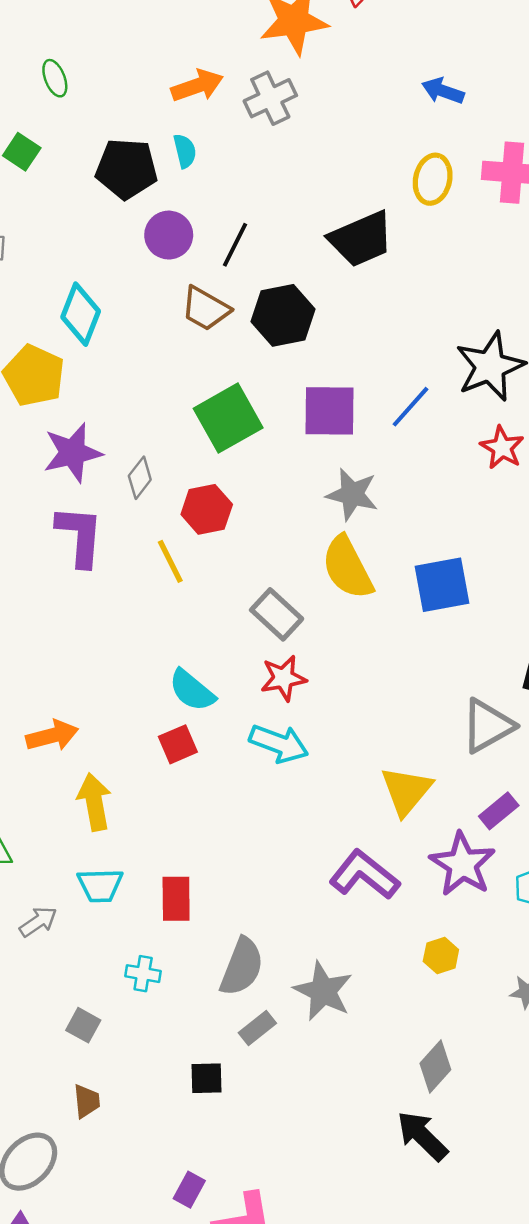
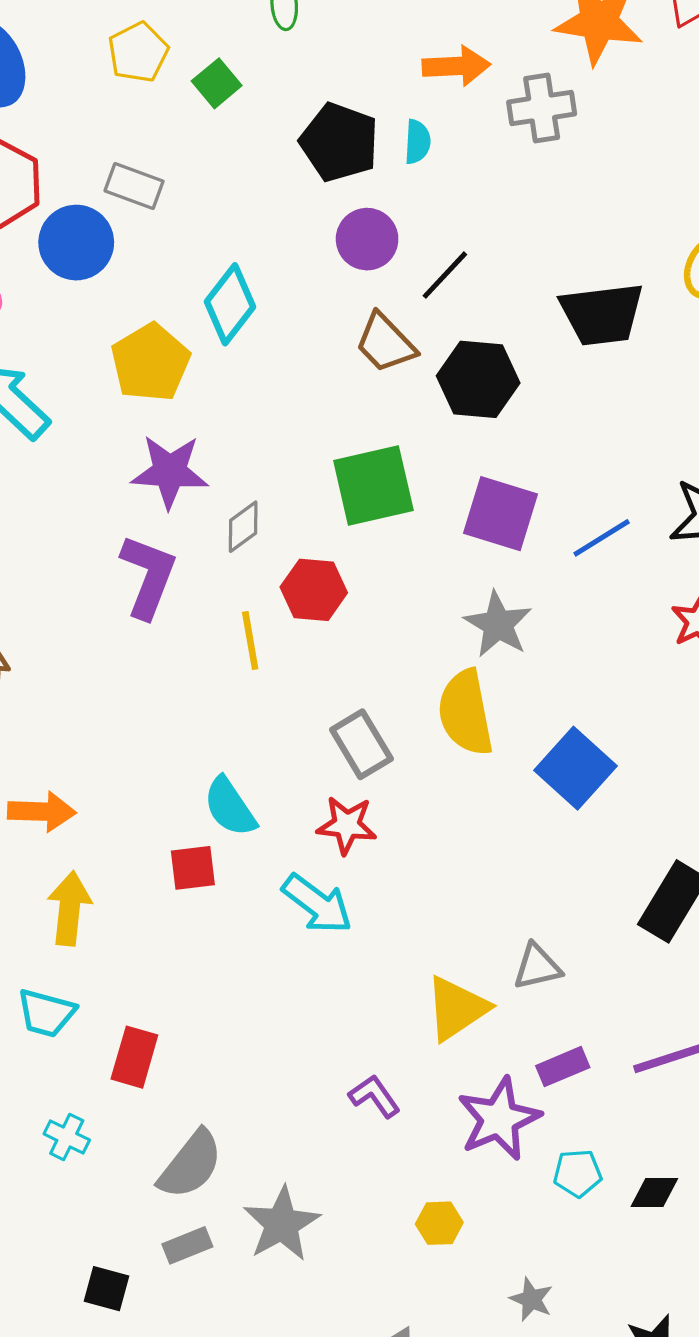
blue square: (442, 585) -> (575, 768), turned 36
gray triangle: (487, 726) -> (537, 967), moved, size x0.7
purple L-shape: (364, 875) -> (374, 1096), size x0.6

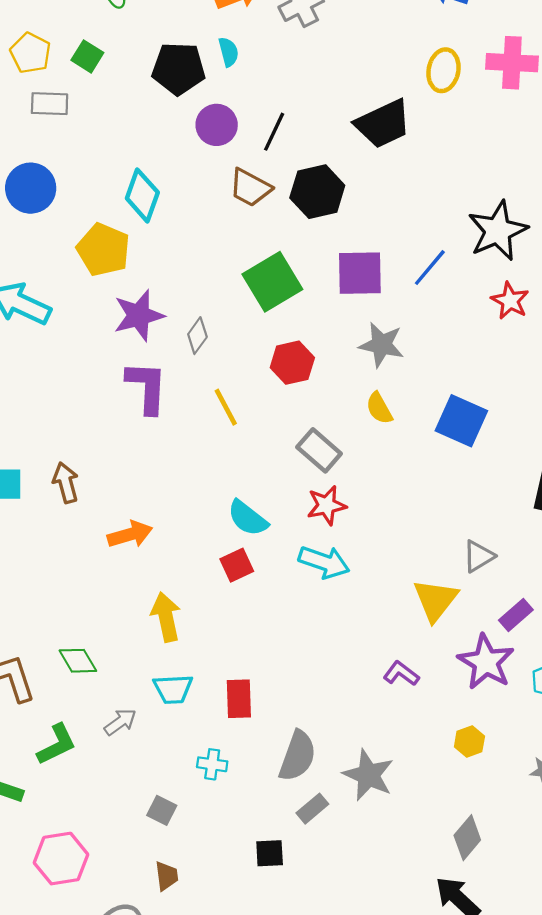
gray rectangle: (134, 186) -> (50, 104), moved
red hexagon: (314, 590) -> (292, 363), moved
yellow semicircle: (466, 713) -> (379, 408), size x0.6
orange arrow: (42, 812) -> (130, 534), moved

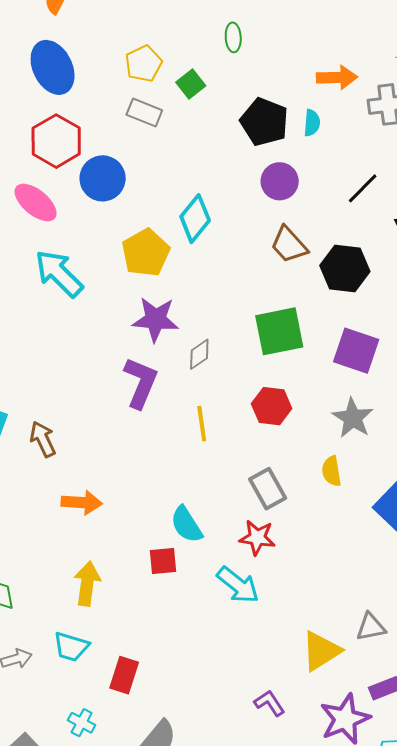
black line: (274, 132) -> (363, 188), moved
brown arrow: (66, 483) -> (43, 439), turned -30

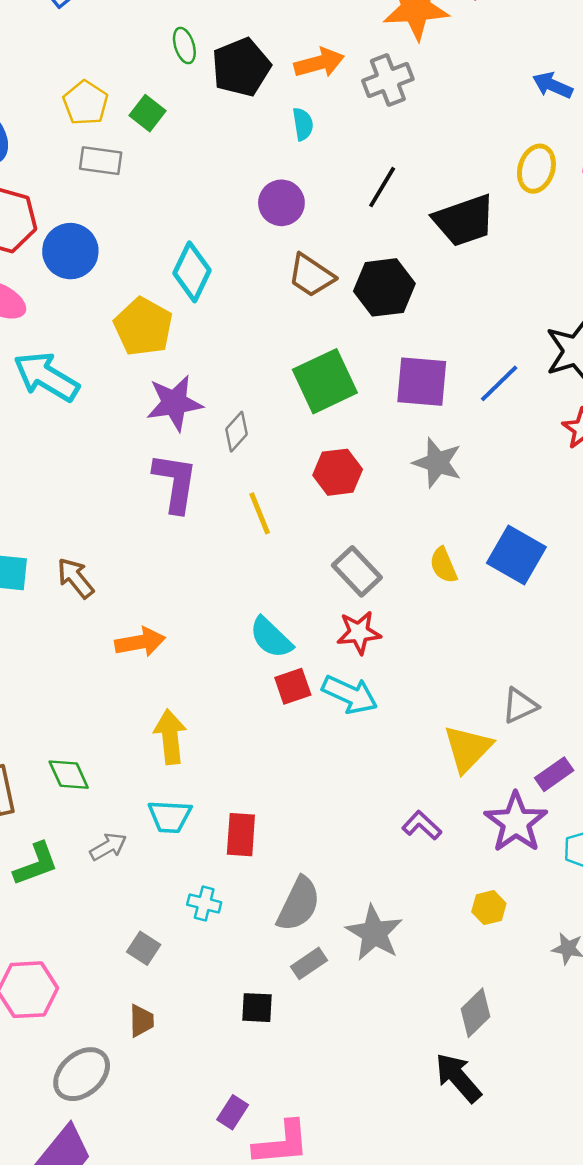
black pentagon: (264, 122) -> (241, 67), moved, turned -30
yellow semicircle: (332, 471) -> (444, 565), moved
red square: (163, 561) -> (293, 686), moved

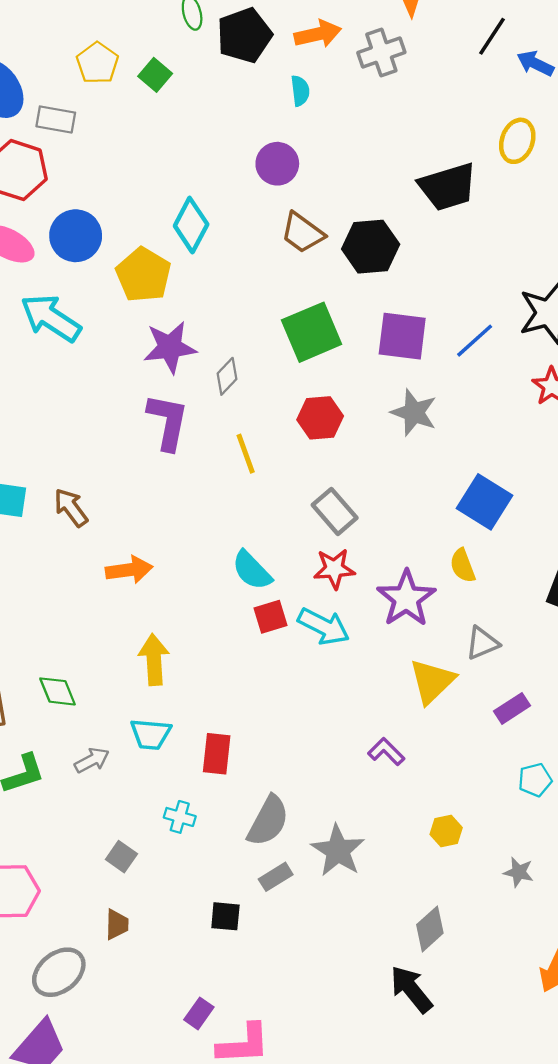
gray rectangle: (101, 161) -> (56, 119), moved
black line: (382, 187) -> (492, 36), moved
blue circle: (70, 251) -> (76, 236), moved
yellow semicircle: (444, 565) -> (463, 566), moved
purple star: (516, 822) -> (406, 598), moved

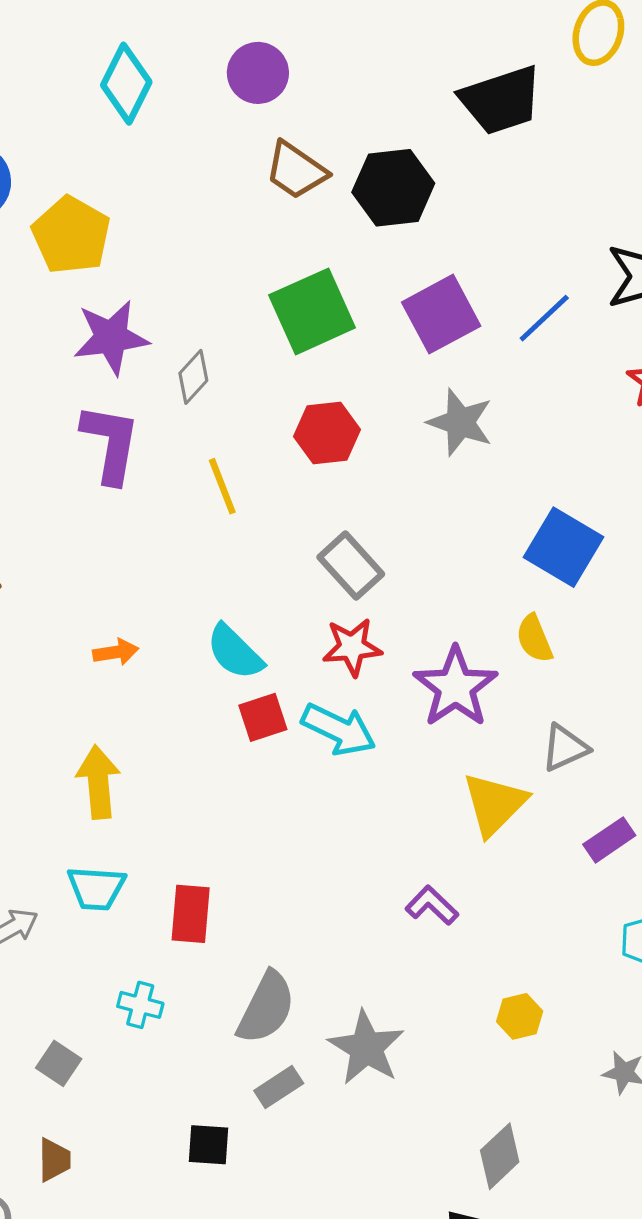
cyan diamond: (191, 225) -> (126, 84), moved
purple square: (402, 336) -> (441, 314), turned -34
orange arrow: (129, 570) -> (116, 652), moved, size x0.7

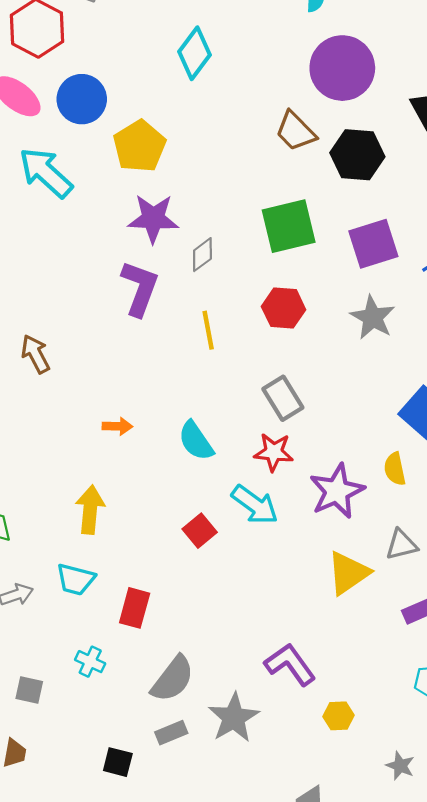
purple circle: (258, 73) -> (342, 68), moved, size x1.6
red square: (263, 717) -> (200, 531), moved, turned -32
purple L-shape: (432, 905) -> (290, 664), moved, size x1.5
gray square: (59, 1063) -> (29, 690), turned -32

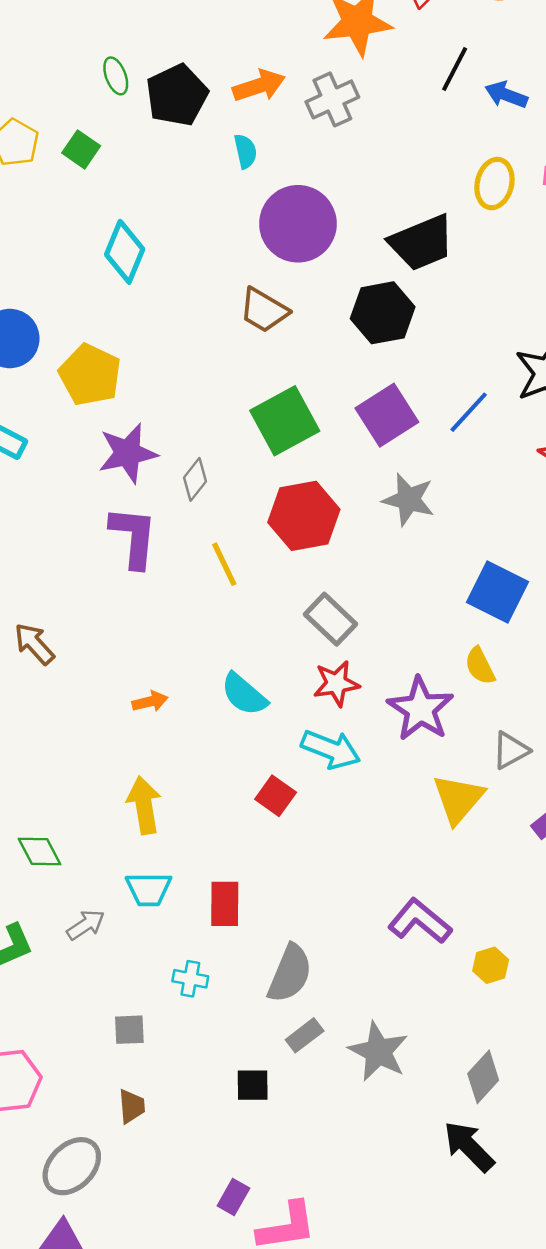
black hexagon: (357, 155) -> (383, 313), moved
red hexagon: (284, 308) -> (304, 516), size x1.4
gray star: (234, 718) -> (378, 1052), moved

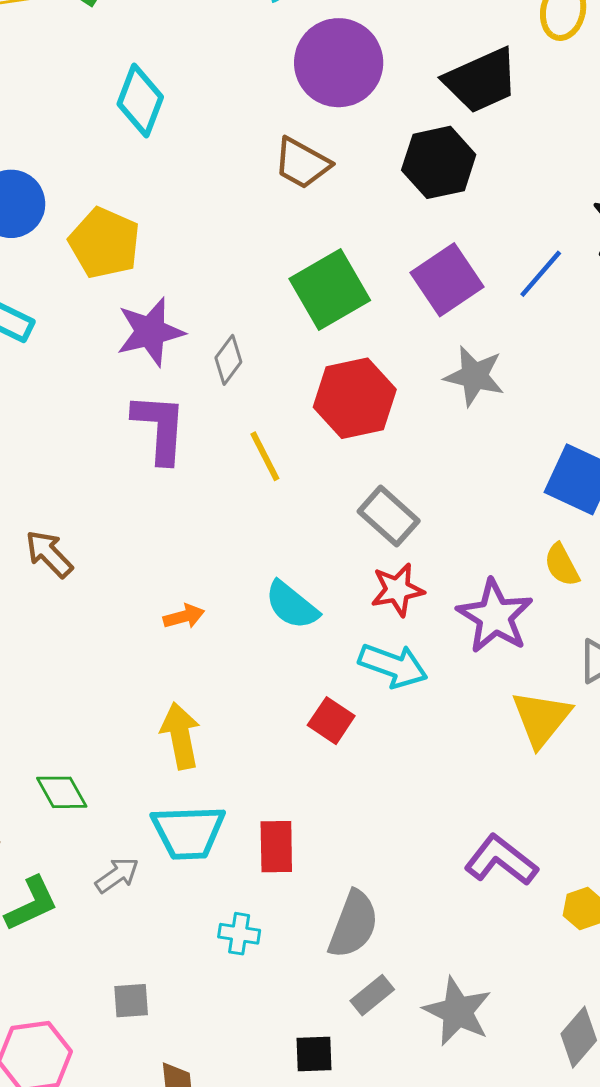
cyan trapezoid: (149, 889) -> (188, 832), size x1.4
gray square: (129, 1030) -> (131, 1001), moved

